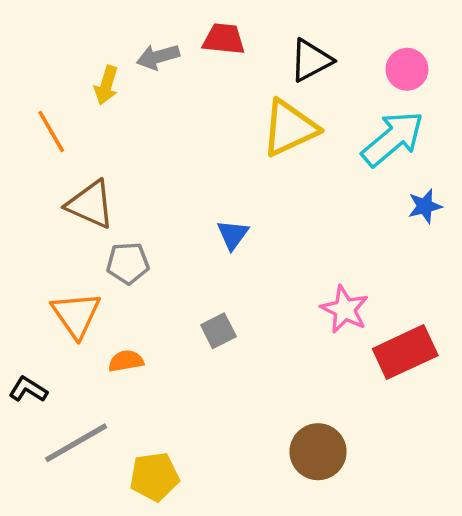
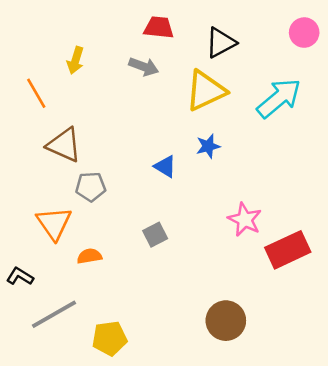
gray arrow: (158, 57) -> (144, 67), moved, turned -144
pink circle: (407, 69) -> (304, 33), moved
blue star: (425, 206) -> (208, 146), moved
blue triangle: (233, 235) -> (165, 166), turned -35

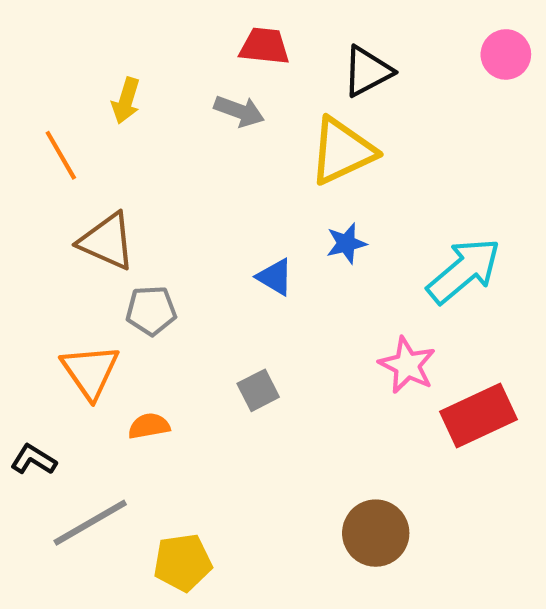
cyan arrow: (279, 98) -> (464, 271), moved

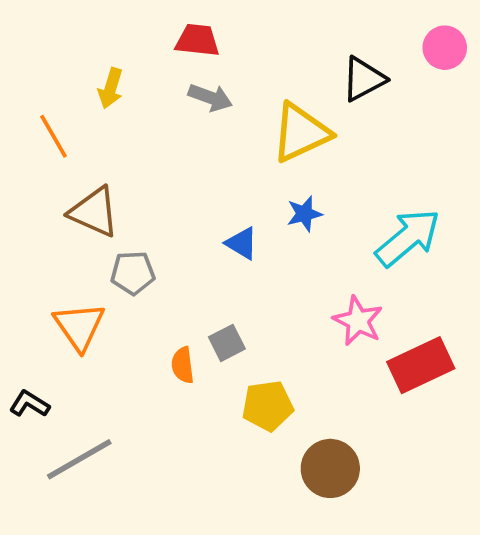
red trapezoid: (264, 46) -> (197, 40), moved
black triangle: (367, 71) -> (364, 79), moved
orange semicircle: (149, 426) -> (183, 365), moved, turned -87
yellow pentagon: (183, 562) -> (268, 406), moved

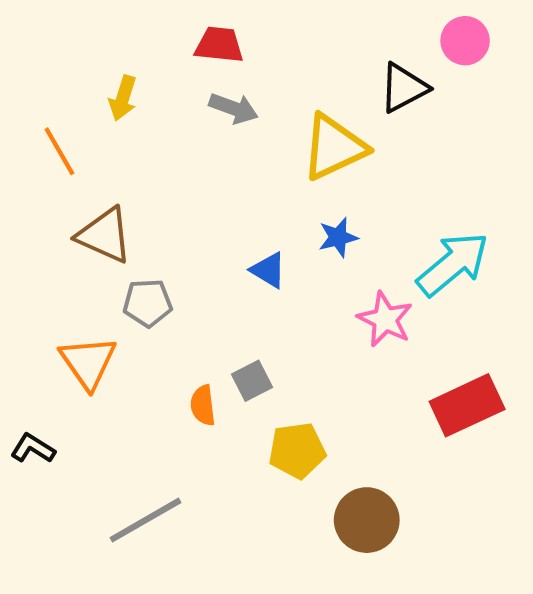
pink circle: (445, 48) -> (465, 41), moved
pink star: (358, 321) -> (385, 319), moved
gray line: (79, 459) -> (145, 520), moved

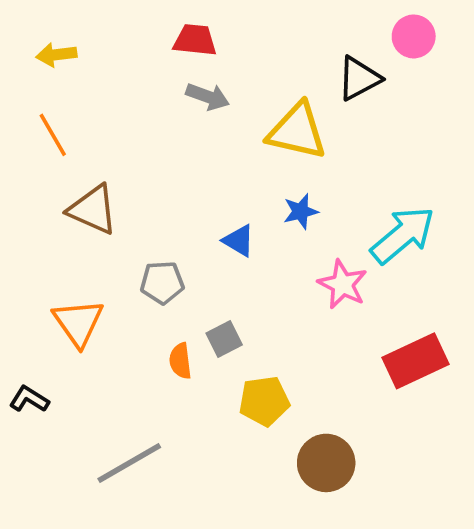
yellow arrow: (123, 98) -> (56, 55), moved, turned 66
yellow triangle: (334, 147) -> (297, 131), turned 38
gray pentagon: (148, 303) -> (162, 283), moved

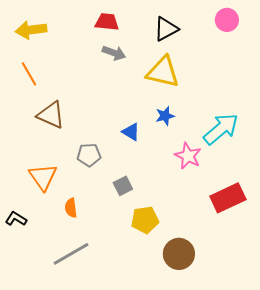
yellow arrow: (56, 55) -> (31, 30), size x1.4
black triangle: (359, 78) -> (166, 29), moved
orange semicircle: (180, 361) -> (71, 208), moved

